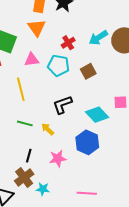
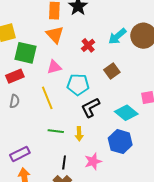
cyan pentagon: (58, 65) -> (78, 85), moved
yellow arrow: (48, 129) -> (79, 134), turned -128

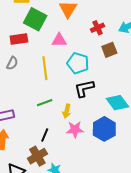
brown square: (112, 71) -> (109, 50), moved
green line: (56, 131) -> (45, 103), turned -42
pink star: (93, 161) -> (75, 129), moved

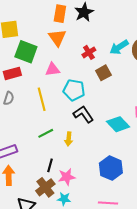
black L-shape: (84, 88) -> (83, 114), turned 75
pink star: (75, 129) -> (67, 177), moved
blue hexagon: (104, 129) -> (111, 168), moved

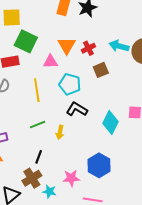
orange triangle: (57, 38) -> (67, 45), moved
cyan arrow: (119, 47) -> (119, 46), turned 42
black L-shape: (83, 114) -> (77, 109), turned -30
cyan diamond: (118, 124) -> (110, 122), turned 65
pink star: (67, 177) -> (71, 178), moved

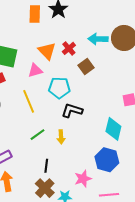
cyan diamond: (110, 122) -> (113, 129), moved

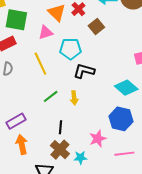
cyan diamond: (113, 129) -> (126, 88), turned -60

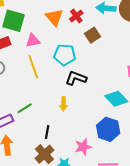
pink triangle: (46, 32) -> (33, 41), moved
green line: (51, 96) -> (25, 108), moved

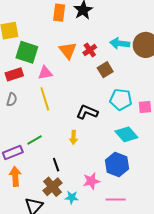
cyan pentagon: (65, 55) -> (121, 99), moved
black line: (47, 132) -> (56, 165), turned -32

